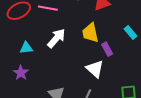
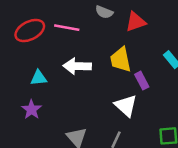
white arrow: (56, 38) -> (77, 66), turned -130

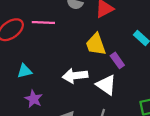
white arrow: (77, 66) -> (75, 76), moved
purple star: (32, 109) -> (34, 99), moved

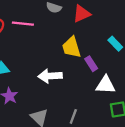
white triangle: (106, 85) -> (106, 85), moved, turned -35

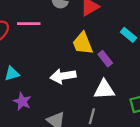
white triangle: (106, 85) -> (104, 90), moved

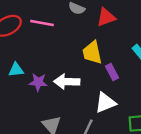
white triangle: (104, 90) -> (105, 103), turned -30
purple star: (22, 101) -> (38, 82), moved, turned -30

